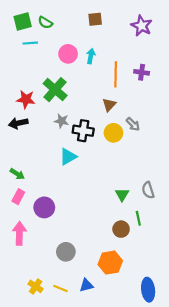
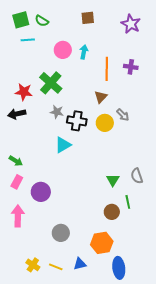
blue ellipse: (148, 290) -> (119, 268), moved

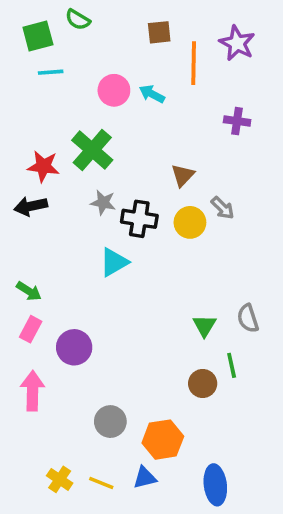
green semicircle: (42, 21) -> (78, 20), moved
cyan arrow: (84, 52) -> (152, 94), turned -72
orange line: (107, 69) -> (194, 63), moved
orange hexagon: (102, 243) -> (163, 440), moved

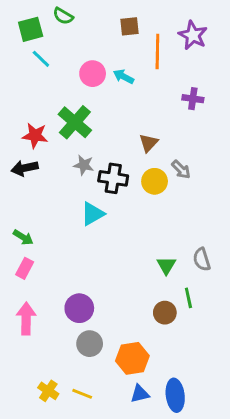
cyan line: (51, 72) -> (41, 59), turned 48
purple circle: (74, 347) -> (79, 308), moved
blue triangle: (145, 478) -> (140, 394), moved

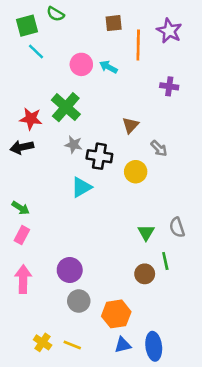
yellow circle: (155, 181) -> (136, 172), moved

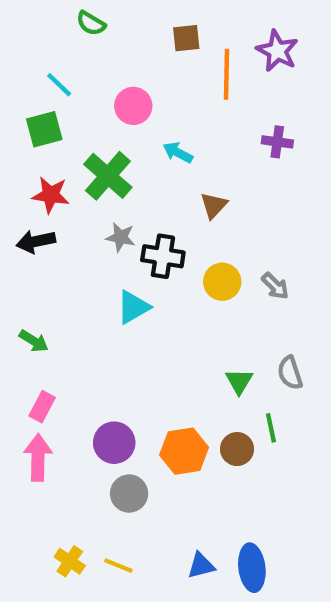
green square: (27, 26) -> (44, 129), moved
cyan arrow: (108, 67) -> (178, 153), moved
gray arrow: (159, 148) -> (275, 286), moved
pink rectangle: (22, 235) -> (42, 407), moved
orange hexagon: (116, 314) -> (184, 451), moved

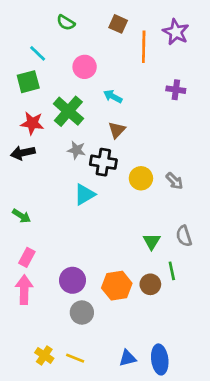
green semicircle: (91, 23) -> (66, 23), moved
brown square: (186, 38) -> (118, 24), turned 30
brown triangle: (214, 205) -> (117, 130), moved

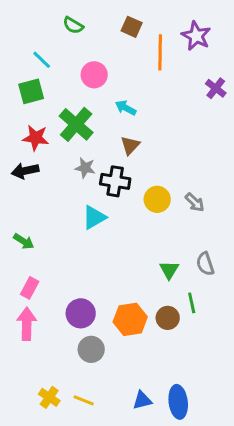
purple cross: (176, 90) -> (216, 88), moved, turned 30

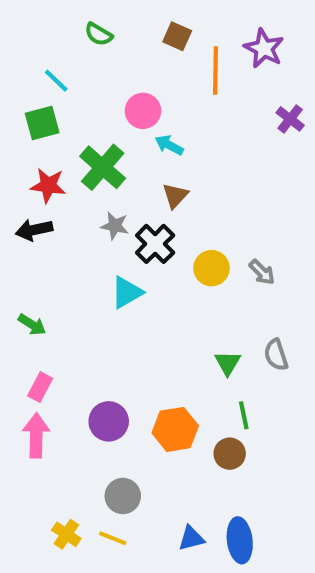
pink circle: (94, 75) -> (143, 111), moved
black cross: (115, 181) -> (155, 244), turned 36
green line: (192, 303) -> (244, 415), moved
brown circle: (168, 318) -> (230, 454), moved
gray circle: (91, 349) -> (123, 496), moved

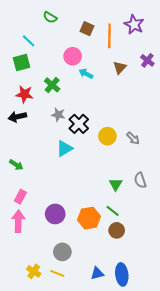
brown square: (177, 36) -> (87, 29), moved
green cross: (103, 167) -> (52, 85), size x0.7
brown triangle: (175, 196) -> (120, 68), moved
green line: (244, 415) -> (113, 211), moved, turned -40

